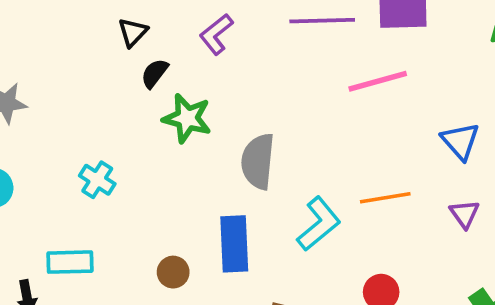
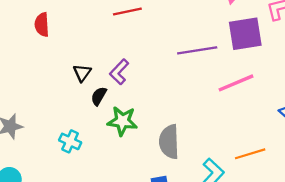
purple L-shape: (216, 34) -> (119, 72), moved
cyan cross: (97, 180) -> (70, 141), moved

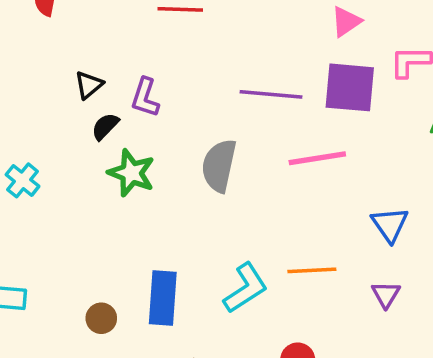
purple L-shape: (119, 72) -> (145, 97), turned -40
cyan cross: (70, 141) -> (22, 180), moved
gray semicircle: (169, 142) -> (219, 166), moved

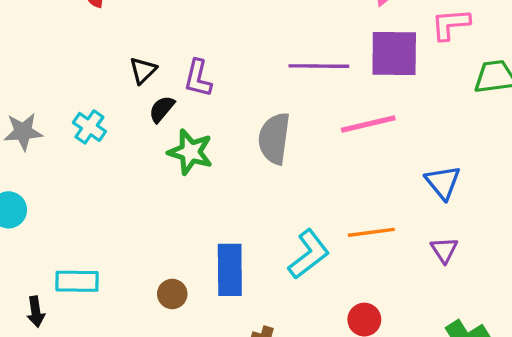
cyan cross: (22, 180) -> (89, 127), moved

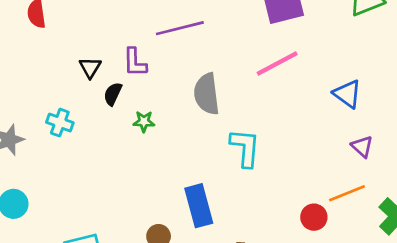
purple line: (319, 66) -> (180, 28), moved
green star: (190, 152) -> (144, 122), size x0.6
orange line: (371, 232) -> (347, 193), moved
cyan L-shape: (309, 254) -> (245, 148), moved, turned -33

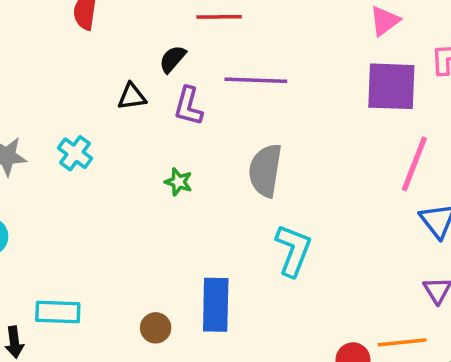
pink line: (277, 64) -> (414, 164), moved, turned -57
black triangle: (90, 68) -> (132, 96), turned 35
black semicircle: (113, 94) -> (173, 59), moved

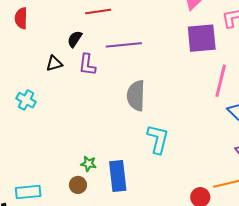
green star: (178, 182) -> (88, 164), moved
brown circle: (156, 328) -> (78, 185), moved

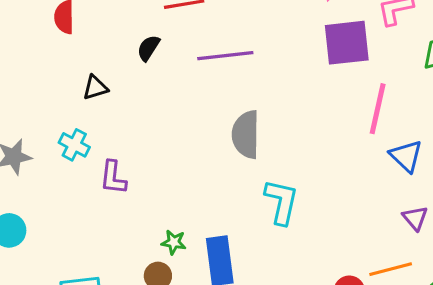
black triangle: (54, 63) -> (95, 88), moved
purple L-shape: (87, 65) -> (113, 178), moved

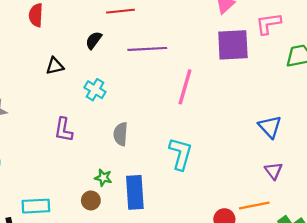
pink line: (378, 109) -> (185, 87), moved
gray semicircle: (246, 135) -> (121, 134), moved, size x0.7
cyan cross: (74, 145) -> (95, 90), moved

